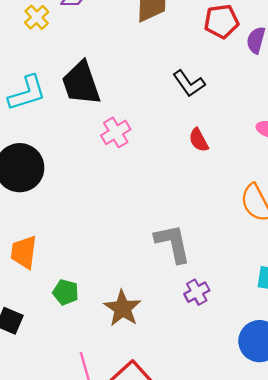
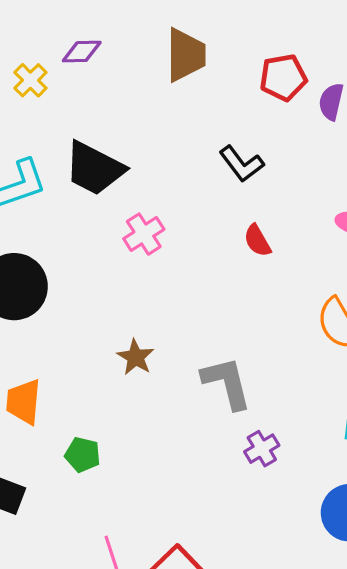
black trapezoid: (81, 83) -> (94, 168), turned -42
brown star: (122, 308) -> (136, 357), moved, size x0.7

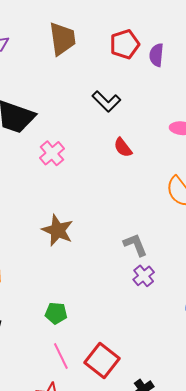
brown star: (136, 357) -> (58, 230), size x1.4
gray L-shape: (227, 383) -> (135, 245), moved, size x0.7
green pentagon: (83, 455) -> (56, 313), moved

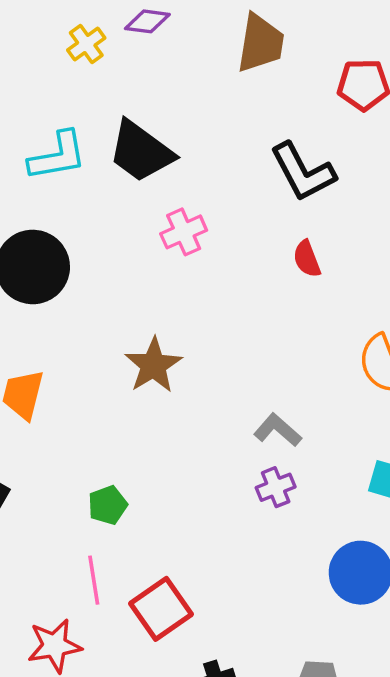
black L-shape: (106, 101) -> (303, 172), size x1.4
gray L-shape: (135, 245) -> (278, 430), turned -44
green pentagon: (56, 313) -> (108, 505), turned 30

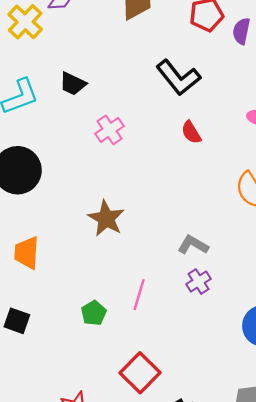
yellow cross: (86, 44) -> (25, 22), size x1.4
black trapezoid: (141, 151) -> (73, 84), size x0.6
pink line: (94, 580) -> (139, 295), moved, turned 36

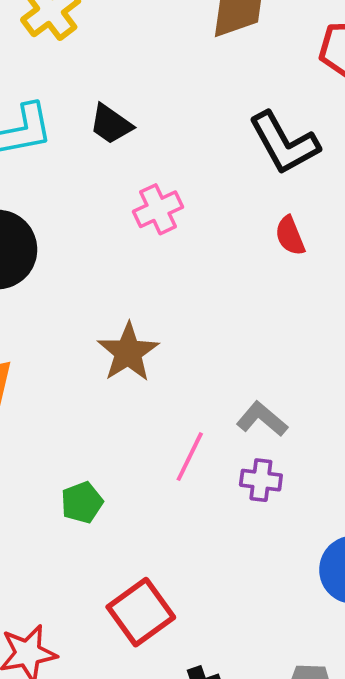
purple cross: (199, 282) -> (261, 480), turned 30
pink line: (139, 295) -> (190, 457), moved

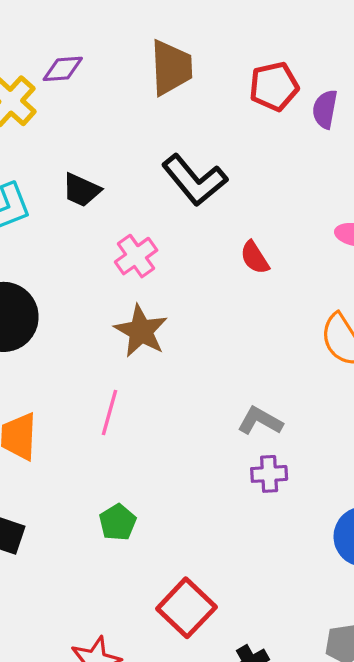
black L-shape: (284, 143) -> (194, 180), moved
brown star: (128, 352) -> (141, 331), moved
pink line: (190, 457) -> (109, 412), moved

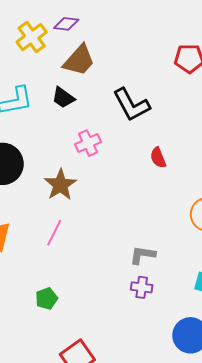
brown trapezoid: (171, 68) -> (79, 60), moved, turned 33
brown star: (141, 331) -> (60, 185), moved
gray L-shape: (260, 421) -> (142, 255), turned -32

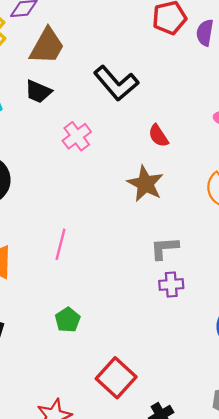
brown star: (60, 185) -> (145, 184), moved

